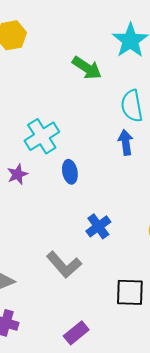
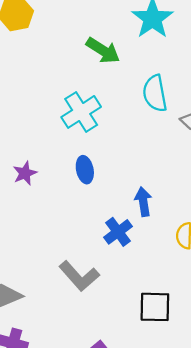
cyan cross: (42, 136) -> (81, 112), moved
blue arrow: (126, 142) -> (143, 202), moved

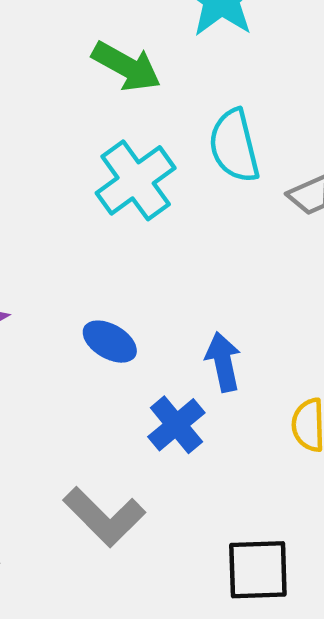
cyan cross: (81, 112) -> (136, 180), moved
blue ellipse: (85, 170) -> (110, 342), moved, turned -45

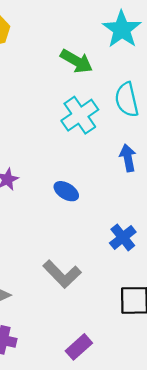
blue arrow: (223, 362) -> (128, 158), moved
blue cross: (176, 425) -> (123, 237), moved

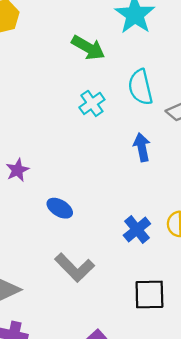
cyan cross: (80, 115) -> (92, 103), size x0.7
blue ellipse: (66, 191) -> (60, 208), moved

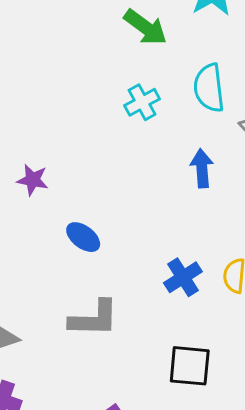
purple star: (18, 170) -> (33, 180), turned 30
gray L-shape: (75, 268) -> (94, 319), turned -51

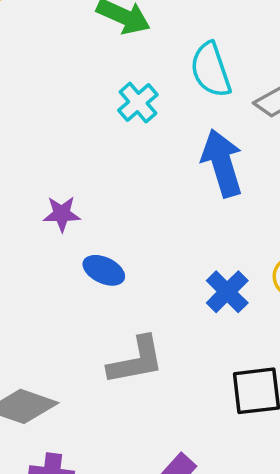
blue arrow: (202, 168) -> (222, 163), size x1.5
purple star: (33, 180) -> (62, 214), moved

